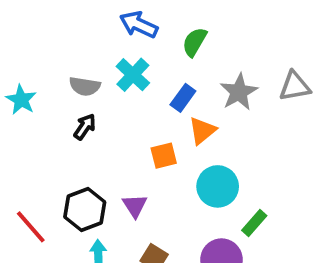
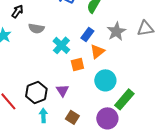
cyan cross: (133, 75) -> (61, 45), moved
black arrow: (85, 127) -> (17, 11), moved
green rectangle: (254, 223) -> (124, 99), size x1.5

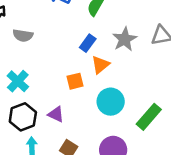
cyan cross: (61, 45) -> (18, 81), moved
purple triangle: (62, 90) -> (56, 114), turned -32
green rectangle: (124, 99) -> (149, 117), moved

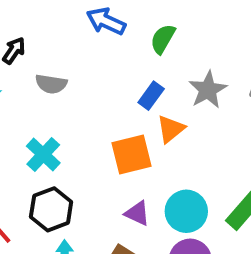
orange square: (75, 81) -> (131, 154), size x1.5
cyan circle: (111, 102) -> (186, 211), moved
purple triangle: (56, 114) -> (137, 213), moved

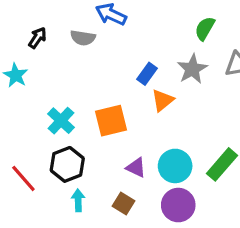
green semicircle: (163, 39) -> (205, 28), moved
gray semicircle: (51, 84) -> (83, 38), moved
orange square: (131, 154) -> (111, 121), moved

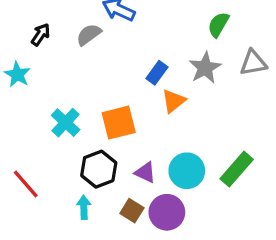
gray semicircle: (83, 38) -> (89, 35), turned 135
black hexagon: (67, 164) -> (99, 169), moved
purple circle: (178, 205) -> (167, 212), moved

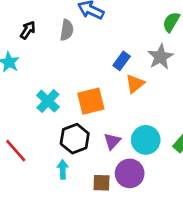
gray semicircle: (89, 35) -> (67, 30), turned 135
purple triangle: (145, 172) -> (112, 141), turned 48
brown square: (132, 211) -> (102, 183), moved, turned -30

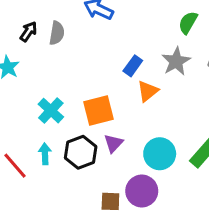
gray semicircle: (67, 30) -> (57, 33), moved
purple triangle: (112, 141) -> (113, 143), moved
cyan arrow: (63, 169) -> (45, 154), moved

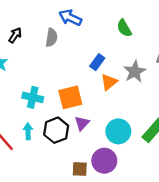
green semicircle: (188, 23) -> (124, 28), moved, turned -60
gray semicircle: (57, 33) -> (52, 38), moved
gray star: (176, 61) -> (135, 72), moved
cyan cross: (51, 111) -> (33, 97), turned -30

